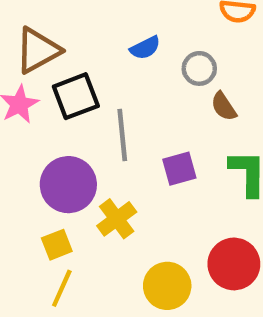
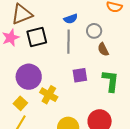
gray line: (122, 135) -> (69, 42), moved
yellow cross: (117, 219) -> (49, 95), turned -30
yellow square: (57, 245) -> (20, 103), turned -32

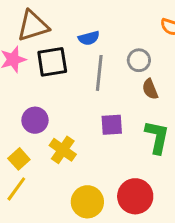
blue semicircle: (71, 19) -> (89, 38), moved
purple circle: (29, 77) -> (35, 120), size x0.7

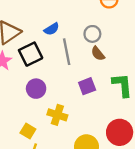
brown semicircle: (150, 89) -> (98, 54), moved
purple circle: (35, 120) -> (36, 89), moved

